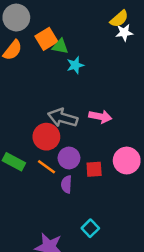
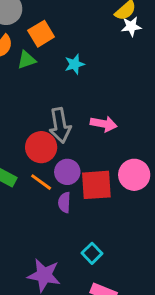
green triangle: (60, 46) -> (27, 60), moved, turned -30
gray arrow: (63, 118) -> (60, 125), turned -116
red square: (94, 169) -> (96, 185), size x1.6

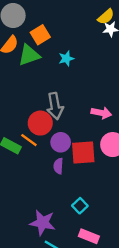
green triangle: (27, 60) -> (29, 55), size x1.5
pink arrow: (104, 124) -> (101, 113), moved
orange line: (41, 182) -> (29, 140), moved

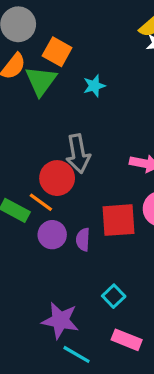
orange square: (40, 35) -> (57, 52), turned -30
green triangle: (29, 55) -> (41, 81), turned -35
purple circle: (61, 142) -> (52, 235), moved

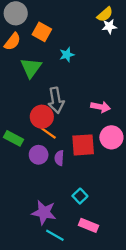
green triangle: (41, 81) -> (31, 68), moved
orange line: (41, 202) -> (48, 133), moved

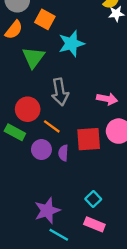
cyan star: (67, 55) -> (71, 44), size x1.6
red circle: (42, 117) -> (28, 109), moved
cyan square: (80, 196) -> (93, 199), moved
purple star: (44, 212) -> (47, 211), turned -30

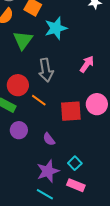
pink arrow: (107, 99) -> (87, 64), moved, turned -66
purple circle: (41, 149) -> (19, 130), moved
purple semicircle: (63, 153) -> (49, 139), moved, turned -40
purple star: (47, 211) -> (48, 171), moved

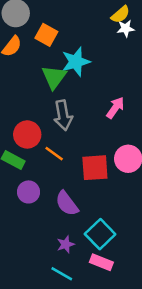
green triangle: (23, 40) -> (54, 77), moved
purple semicircle: (49, 139) -> (67, 203), size x1.5
cyan square: (75, 163) -> (100, 234), size x1.6
purple star: (48, 171) -> (66, 244), size x0.6

